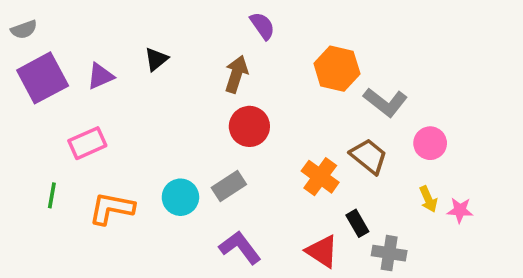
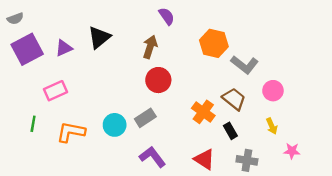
black triangle: (156, 59) -> (99, 37), size x1.5
pink star: (460, 210) -> (292, 151), moved
black rectangle: (357, 223) -> (230, 131), moved

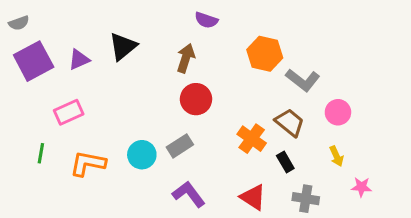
purple semicircle: (167, 16) -> (206, 20), turned 144

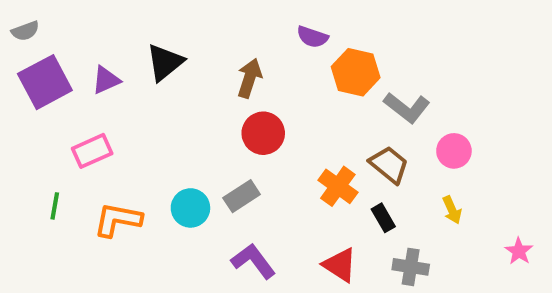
purple semicircle: (206, 20) -> (312, 37), moved
pink star: (361, 187) -> (519, 251), moved, turned 30

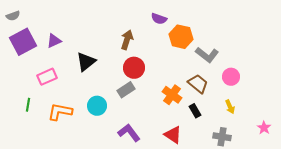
black triangle: (165, 62) -> (86, 62), moved
gray rectangle: (242, 196) -> (126, 90), moved
gray cross: (411, 267) -> (222, 137), moved

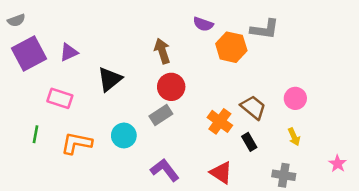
brown arrow: (127, 40) -> (162, 51), turned -36
gray L-shape: (207, 55) -> (265, 29), moved, turned -30
pink rectangle: (47, 77) -> (60, 98), turned 42

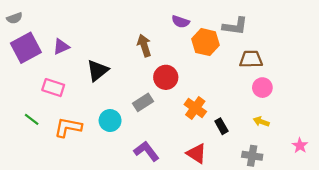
red circle: (171, 87) -> (166, 77), moved
brown trapezoid: (253, 107) -> (251, 59), moved, turned -40
green line: (36, 134) -> (32, 119), turned -63
yellow arrow: (294, 137) -> (261, 122), turned 133

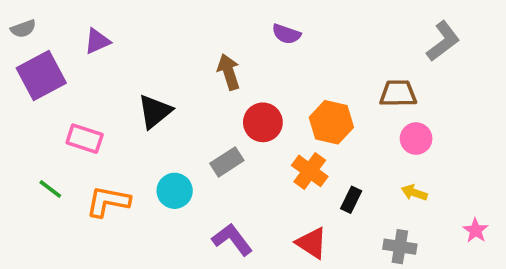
gray L-shape: (235, 26) -> (443, 41), moved, turned -45
orange hexagon: (206, 42) -> (331, 122), moved
purple triangle: (61, 47) -> (97, 41), moved
black rectangle: (221, 126) -> (351, 200), turned 56

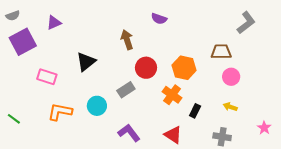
green line: (50, 189) -> (14, 119), moved

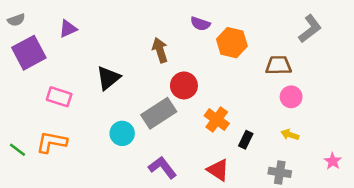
orange hexagon: (184, 68) -> (232, 43), moved
gray rectangle: (126, 90) -> (159, 113), size x1.5
orange L-shape: (60, 112) -> (52, 142), moved

